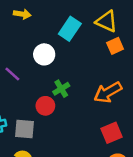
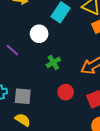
red circle: (45, 106) -> (66, 92), moved

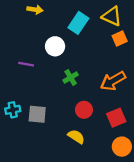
purple line: (12, 50) -> (26, 64), turned -32
yellow semicircle: (23, 120) -> (76, 137), moved

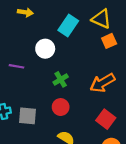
red circle: (84, 110) -> (61, 107), moved
red square: (116, 118) -> (106, 119), turned -30

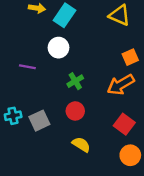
cyan rectangle: (68, 26) -> (64, 15), moved
orange square: (109, 41) -> (130, 57), moved
gray square: (28, 116) -> (39, 121), turned -30

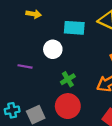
cyan rectangle: (64, 15) -> (74, 28), moved, turned 60
red circle: (75, 111) -> (68, 106), size x1.5

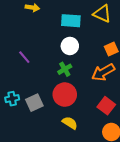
white circle: (53, 49) -> (70, 46), moved
purple line: (25, 66) -> (24, 57), turned 40

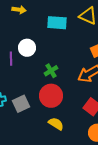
white circle: (70, 46) -> (27, 48), moved
purple line: (24, 57) -> (11, 59), turned 40

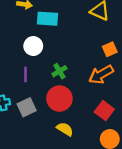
cyan rectangle: (57, 23) -> (47, 19), moved
purple line: (11, 59) -> (26, 74), moved

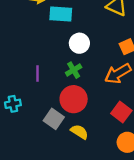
white circle: (33, 46) -> (79, 43), moved
gray square: (27, 107) -> (54, 119), moved, turned -30

